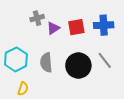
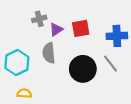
blue cross: (104, 25) -> (117, 36), moved
gray semicircle: (46, 62) -> (49, 53), moved
yellow semicircle: (23, 89) -> (24, 93), turned -104

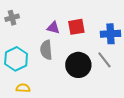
gray cross: (39, 19) -> (12, 18), moved
purple triangle: (56, 30) -> (53, 28), turned 48

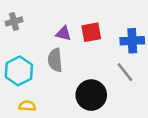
black circle: (78, 65) -> (91, 95), moved

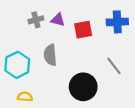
gray cross: (14, 21) -> (36, 20), moved
purple triangle: (63, 34) -> (58, 20), moved
blue cross: (132, 41) -> (117, 22), moved

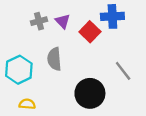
purple triangle: (58, 20) -> (63, 21), turned 32
blue cross: (117, 22) -> (112, 16), moved
red square: (83, 30) -> (90, 32), turned -36

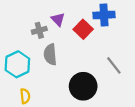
gray cross: (39, 21) -> (39, 30), moved
yellow semicircle: (27, 104) -> (25, 96), turned 80

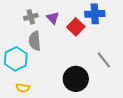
gray cross: (39, 30) -> (31, 17), moved
gray semicircle: (50, 54) -> (35, 41), moved
yellow semicircle: (25, 96) -> (23, 88), turned 104

